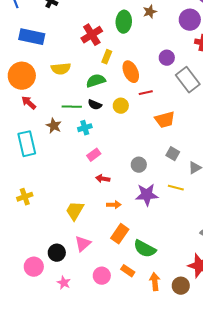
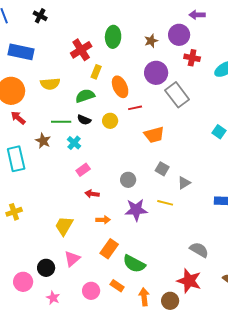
brown star: (150, 12) -> (151, 41), moved
purple circle: (167, 58) -> (156, 73), size x1.5
cyan cross: (85, 128) -> (74, 143), turned -32

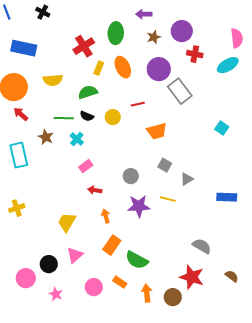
purple arrow: (197, 15) -> (144, 14), moved
orange ellipse: (120, 87) -> (123, 67), moved
orange arrow: (103, 220) -> (106, 216), turned -104

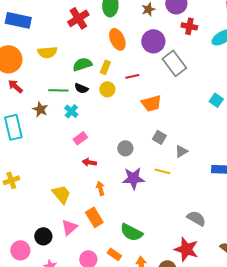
yellow rectangle: (99, 68) -> (105, 67), moved
yellow trapezoid: (67, 222) -> (61, 194), turned 110
orange rectangle: (112, 245) -> (94, 217), moved, turned -66

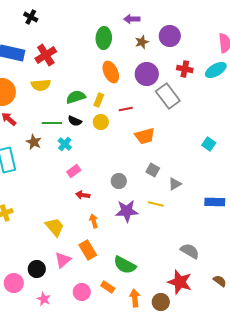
red cross: (78, 18) -> (46, 55), moved
red cross: (189, 26) -> (185, 69), moved
cyan square: (216, 100) -> (209, 144), moved

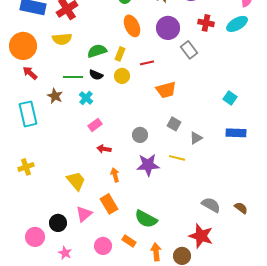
gray rectangle: (168, 96) -> (189, 50), size x0.7
blue rectangle: (215, 202) -> (236, 133), moved
brown semicircle: (220, 281) -> (241, 208), moved

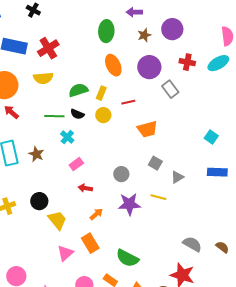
brown star: (55, 96) -> (36, 154), moved
orange arrow: (115, 175) -> (96, 214), turned 64
black circle: (58, 223) -> (39, 201), moved

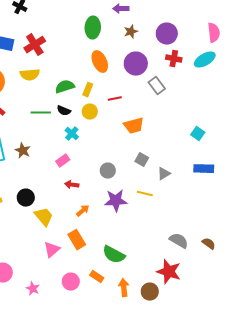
purple circle: (172, 29) -> (167, 34), moved
cyan cross: (67, 137) -> (72, 134), moved

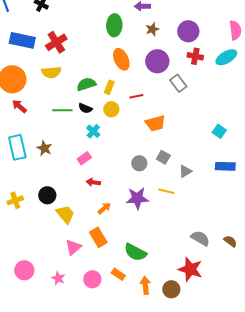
gray circle: (108, 171) -> (139, 163), moved
pink star: (33, 289) -> (58, 278), moved

